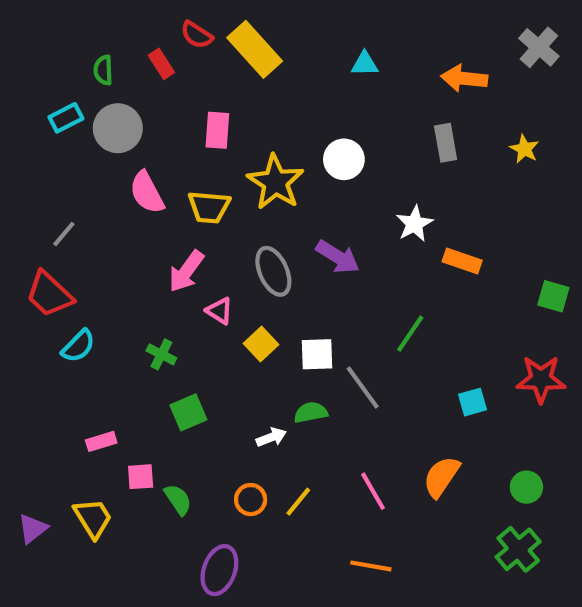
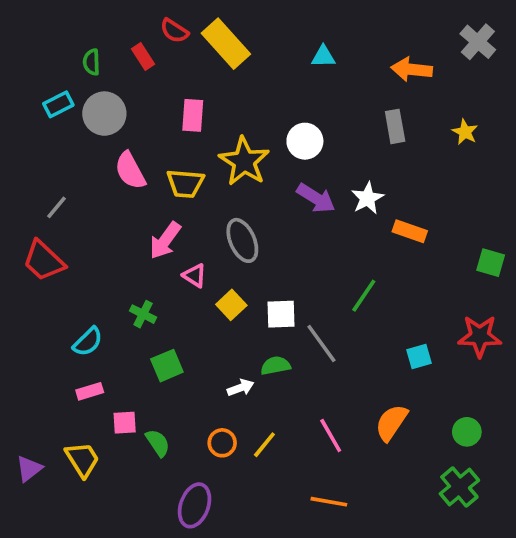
purple arrow: (338, 257) -> (316, 198), moved
cyan semicircle: (78, 346) -> (88, 342), moved

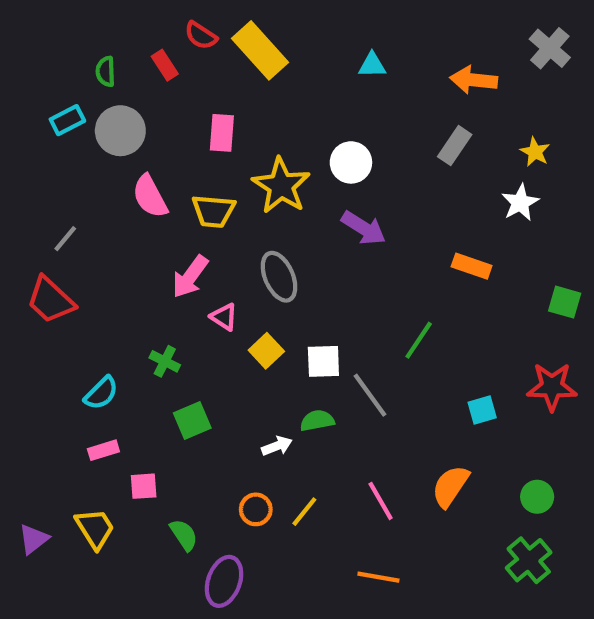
gray rectangle: (395, 126) -> (455, 146), turned 44
white star: (367, 198) -> (520, 203), moved
green semicircle: (158, 443) -> (184, 535), moved

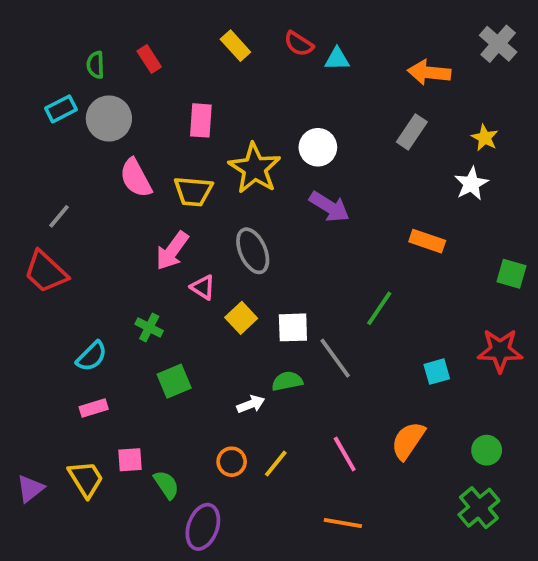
red semicircle: (201, 36) -> (299, 44), moved
yellow rectangle: (260, 50) -> (235, 46), size x0.6
pink square: (144, 486) -> (130, 460), moved

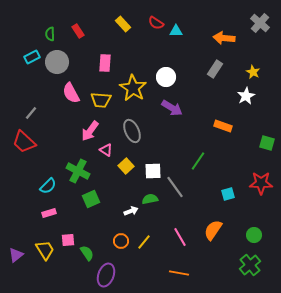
green cross: (149, 327) -> (78, 171), size x1.6

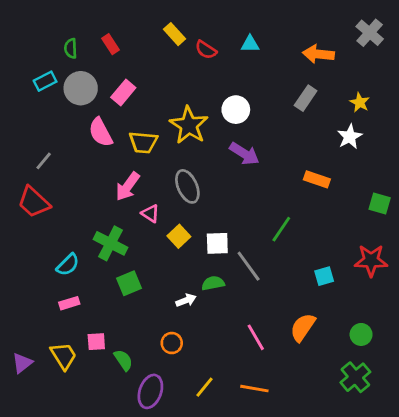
red semicircle: (156, 23) -> (206, 50), moved
pink rectangle: (105, 63) -> (123, 92), moved, turned 36
yellow line: (144, 242) -> (204, 387), moved

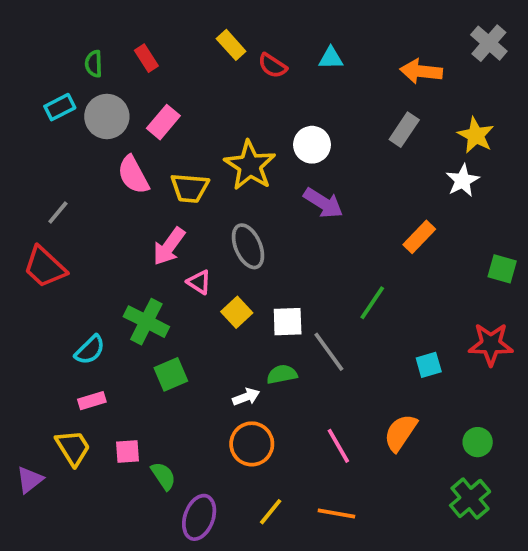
yellow star: (360, 102) -> (476, 135), size x1.4
orange rectangle: (317, 179) -> (419, 237), turned -65
orange circle: (172, 343) -> (252, 444), moved, size x1.5
yellow trapezoid: (64, 356) -> (73, 448), moved

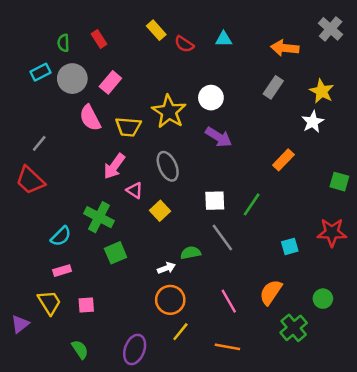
white square: (288, 322) -> (215, 201), moved
green semicircle: (163, 476) -> (80, 349), moved
green cross: (470, 499) -> (294, 328), moved
yellow line: (271, 512) -> (180, 332), moved

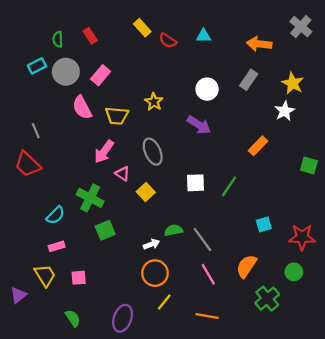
white circle: (211, 98) -> (207, 89), moved
yellow star: (169, 112) -> (154, 102), size x0.6
gray line: (39, 143) -> (36, 131), turned -63
red star: (332, 232) -> (302, 237), moved
gray line: (222, 238) -> (202, 240), moved

